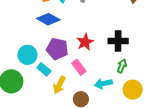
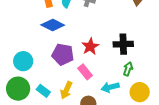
cyan circle: (27, 55) -> (23, 61), moved
cyan rectangle: (44, 69) -> (43, 91), moved

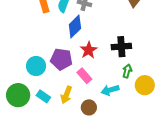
blue diamond: (53, 25) -> (75, 26), moved, turned -70
cyan circle: (23, 61) -> (36, 66), moved
yellow circle: (140, 92) -> (145, 85), moved

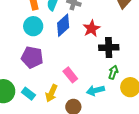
red star: (89, 50) -> (91, 29), moved
purple pentagon: (61, 59) -> (32, 57), moved
cyan circle: (36, 66) -> (33, 26), moved

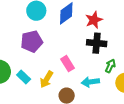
black cross: (109, 47) -> (97, 43), moved
purple pentagon: (32, 57) -> (32, 41), turned -30

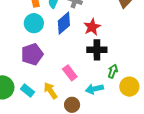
yellow arrow: (46, 79) -> (50, 91), turned 120

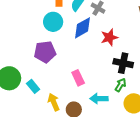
black cross: (97, 50) -> (123, 63), moved
yellow arrow: (50, 91) -> (54, 102), moved

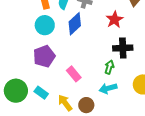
red star: (109, 37) -> (115, 20), moved
pink rectangle: (78, 78) -> (74, 74), moved
green arrow: (121, 85) -> (109, 67), moved

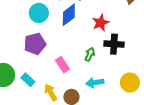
red star: (115, 20) -> (101, 23), moved
green arrow: (109, 67) -> (90, 54), moved

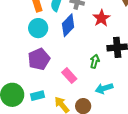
red star: (101, 23) -> (101, 18), moved
cyan rectangle: (28, 80) -> (37, 96), turned -48

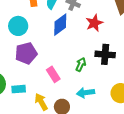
cyan circle: (38, 28) -> (18, 26), moved

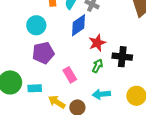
red star: (94, 23) -> (97, 43), moved
yellow arrow: (41, 102) -> (57, 102), turned -30

